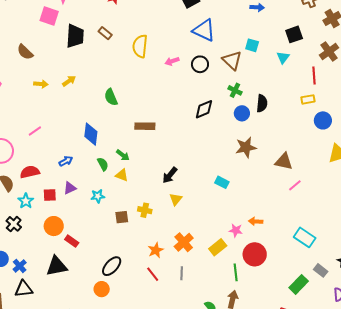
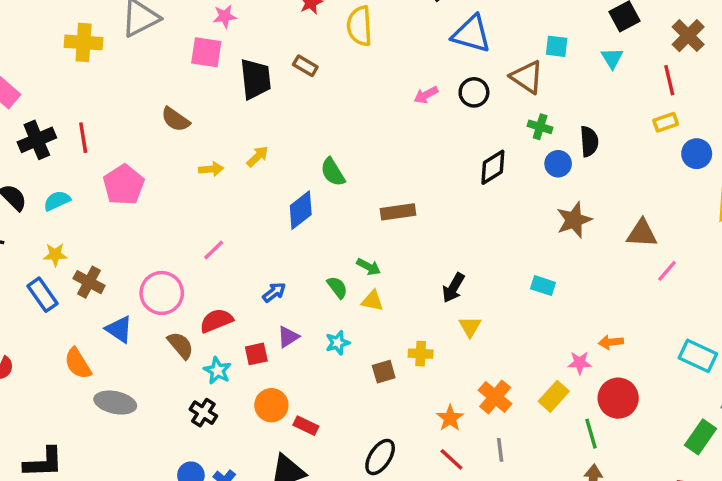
yellow semicircle: (140, 46) -> (359, 26), moved
blue diamond: (91, 134) -> (301, 210), moved, turned 55

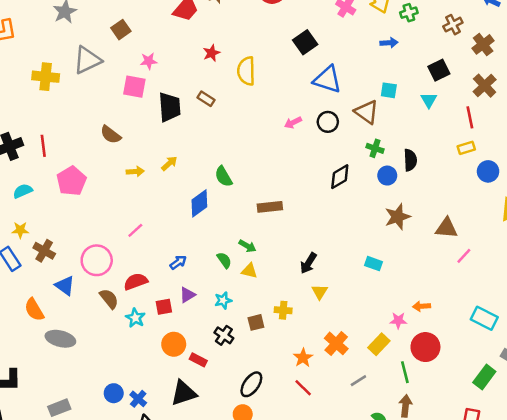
black cross: (203, 413) -> (224, 335), moved
gray line: (500, 450) -> (358, 381), moved, turned 63

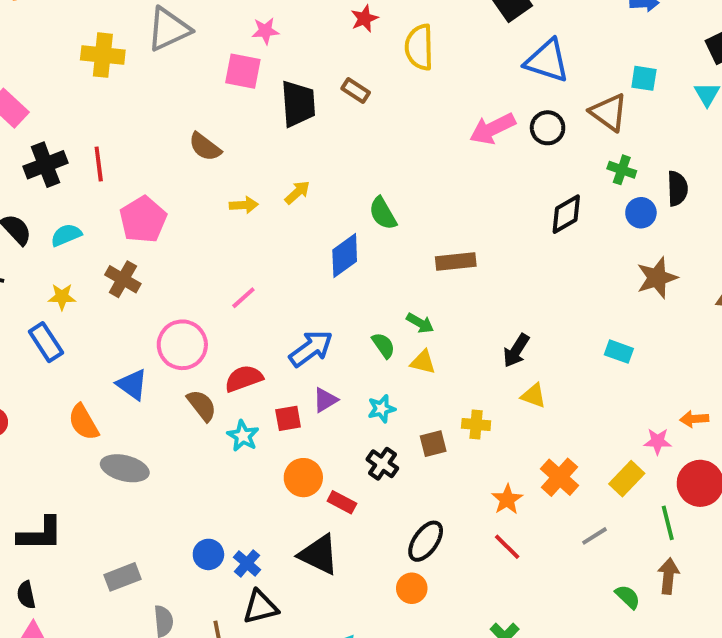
pink arrow: (293, 123) -> (492, 129), size x1.6
brown cross: (44, 251) -> (123, 279), moved
blue arrow: (178, 262) -> (311, 348), size x1.6
yellow triangle: (320, 292) -> (534, 396), turned -42
black triangle: (184, 393) -> (319, 554), turned 44

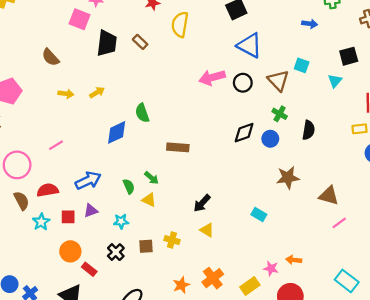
blue circle: (641, 213) -> (270, 139), moved

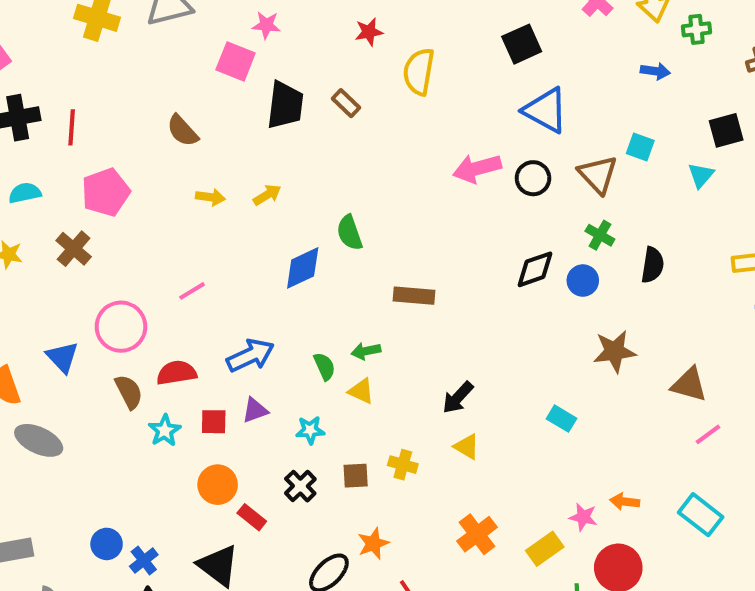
green arrow: (151, 178) -> (366, 351), turned 128
cyan rectangle: (347, 281) -> (701, 515), moved
orange star: (181, 285) -> (373, 543), moved

